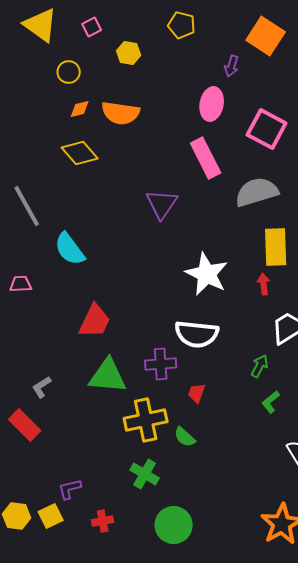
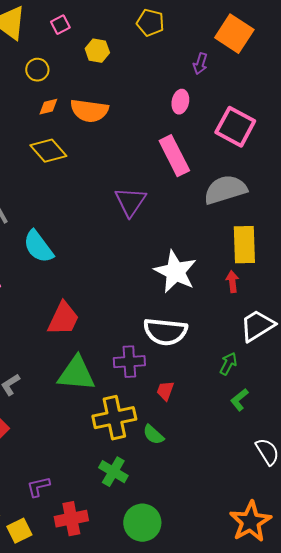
pink ellipse: (212, 104) -> (180, 102), size x0.7
yellow square: (51, 516) -> (19, 531), moved
red cross: (103, 521) -> (71, 519), size x1.5

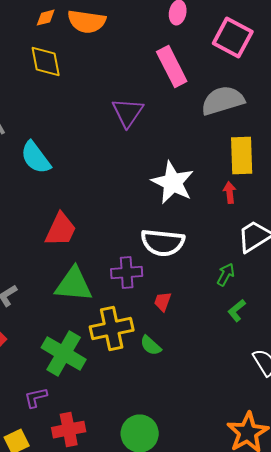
yellow diamond: (48, 151) -> (46, 62), turned 30
green cross: (113, 472) -> (64, 354), moved, size x1.5

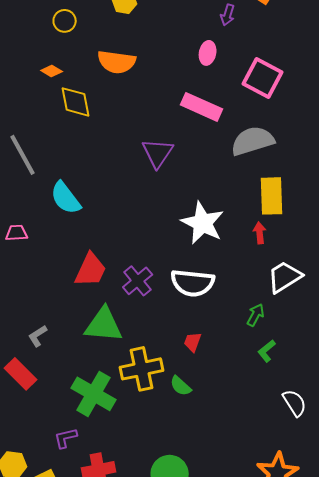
orange diamond: (46, 18) -> (52, 71), moved, turned 45
pink rectangle: (172, 67) -> (202, 107), turned -39
purple cross: (127, 273) -> (138, 281), moved, turned -36

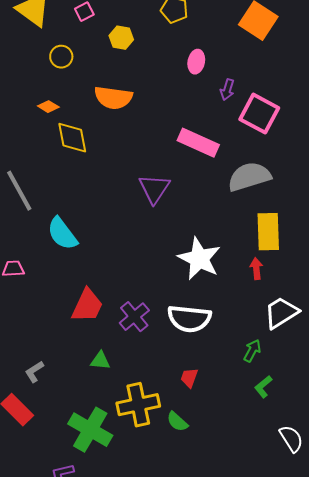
purple arrow: (228, 15) -> (227, 90), moved
pink ellipse: (208, 53) -> (196, 62), moved
green triangle: (104, 325) -> (100, 361), size x0.5

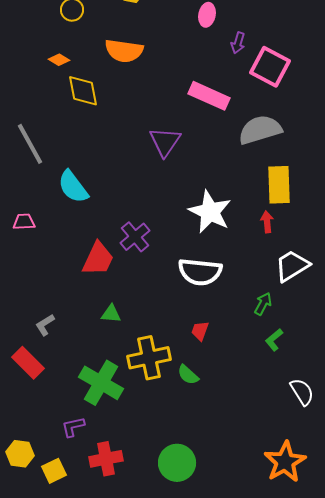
purple cross: (134, 317) -> (135, 237), moved

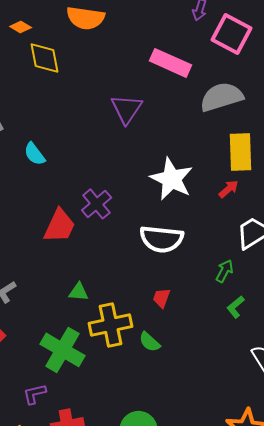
cyan semicircle: (73, 187) -> (35, 154), size x0.7
red arrow: (267, 222) -> (229, 189), turned 55
green triangle: (111, 314) -> (79, 292), moved

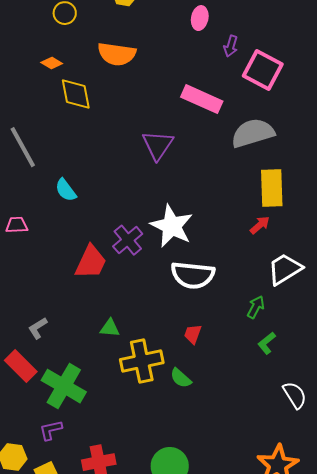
white star: (172, 179) -> (172, 226), moved
green cross: (63, 350) -> (64, 386), moved
purple L-shape: (35, 394) -> (51, 430), moved

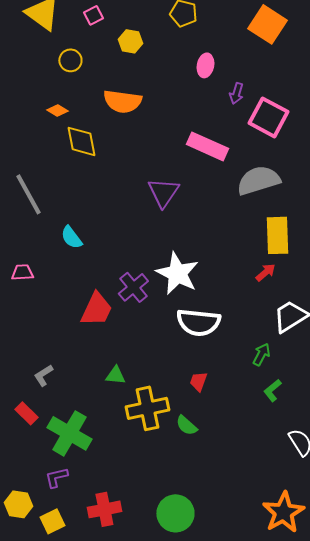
red rectangle: (21, 366) -> (26, 413), size x0.7

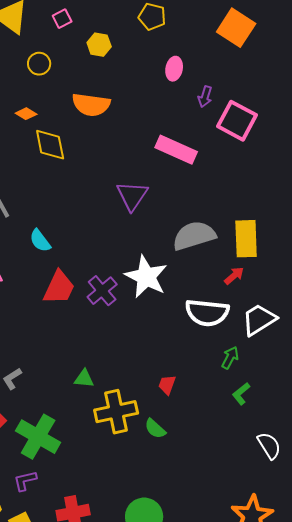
gray semicircle: (258, 180) -> (194, 236), moved
red trapezoid: (96, 309) -> (59, 288), moved
white semicircle: (198, 322) -> (207, 313), moved

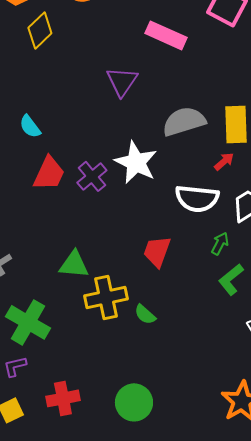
yellow diamond: (50, 145) -> (40, 30), turned 57
green triangle: (84, 379) -> (74, 264), size x1.5
red trapezoid: (167, 385) -> (157, 251), moved, size x1.6
green L-shape: (241, 394) -> (231, 279), size x1.4

